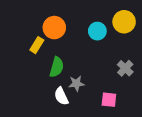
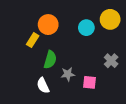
white semicircle: (61, 96) -> (43, 85), moved
pink square: (109, 100) -> (89, 82), moved

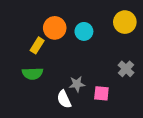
cyan circle: (86, 28) -> (84, 31), moved
green semicircle: (50, 60) -> (32, 74), moved, turned 72
white semicircle: (43, 85) -> (64, 99), moved

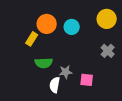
gray cross: (126, 69) -> (108, 51), moved
green semicircle: (32, 74) -> (44, 63), moved
white semicircle: (64, 99) -> (55, 85), turned 35

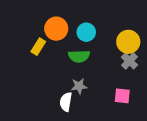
yellow circle: (107, 19) -> (128, 42), moved
green semicircle: (44, 63) -> (79, 56), moved
pink square: (87, 80) -> (122, 96), moved

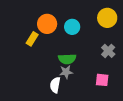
yellow circle: (128, 42) -> (107, 18), moved
green semicircle: (79, 56) -> (67, 59), moved

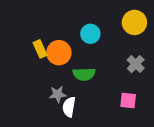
orange circle: (47, 24) -> (59, 53), moved
yellow rectangle: (32, 39) -> (40, 49), turned -56
gray star: (66, 72) -> (58, 94), moved

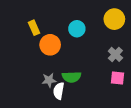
yellow rectangle: (40, 49) -> (34, 28), moved
green semicircle: (84, 74) -> (72, 77), moved
pink square: (128, 101) -> (118, 78), moved

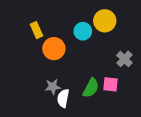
yellow circle: (114, 19) -> (105, 21), moved
green semicircle: (72, 77) -> (91, 88), moved, turned -60
pink square: (118, 78) -> (111, 84), moved

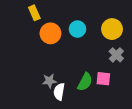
yellow circle: (105, 21) -> (112, 29), moved
yellow rectangle: (37, 30) -> (34, 13), moved
orange circle: (54, 49) -> (50, 33), moved

